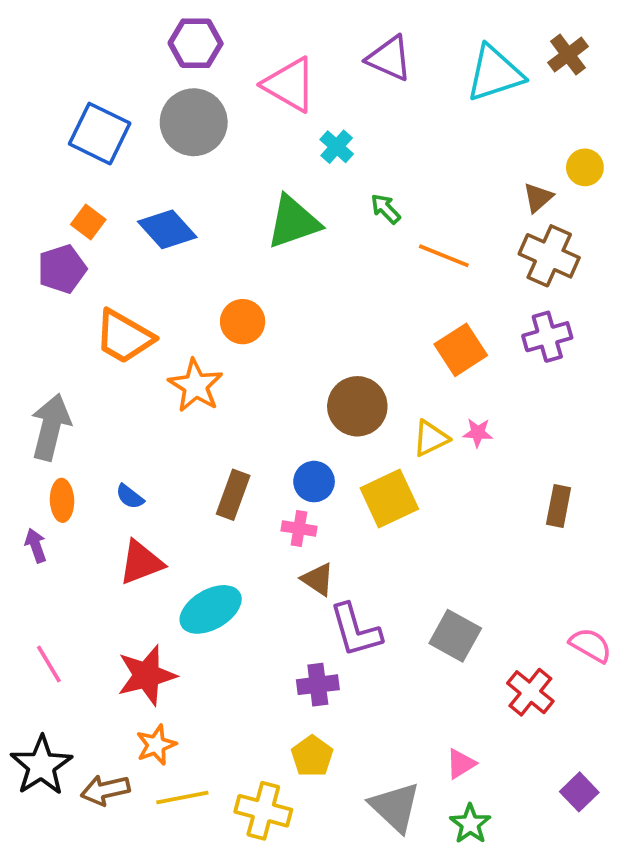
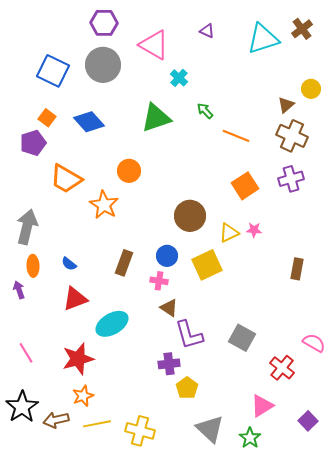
purple triangle: (389, 58) -> (207, 31), size x0.6
yellow pentagon: (312, 756) -> (187, 388), moved
pink triangle: (461, 764) -> (262, 406), moved, size x1.4

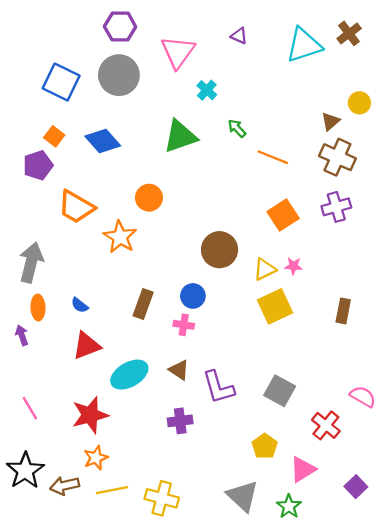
pink triangle: (154, 45) -> (178, 52), turned 36
yellow square: (207, 265) -> (275, 306), moved
brown triangle: (169, 308) -> (179, 370), moved
purple cross: (169, 364) -> (180, 421), moved
yellow pentagon: (187, 388) -> (265, 446), moved

